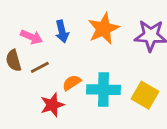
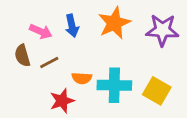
orange semicircle: (72, 83) -> (82, 78), turned -144

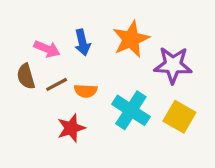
purple star: (162, 30) -> (173, 65), moved
orange semicircle: (82, 78) -> (86, 91), moved
cyan cross: (114, 85) -> (131, 110), turned 32

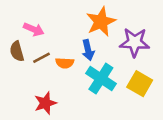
blue arrow: (82, 42) -> (88, 50), moved
red star: (71, 128) -> (45, 103), moved

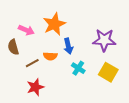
orange star: (101, 22) -> (54, 24), moved
brown line: (41, 58) -> (32, 63), moved
cyan cross: (101, 79) -> (78, 68), size x0.6

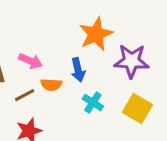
orange star: (54, 24) -> (96, 34), moved
pink arrow: (26, 30) -> (30, 61), moved

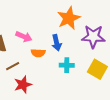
brown line: (25, 95) -> (13, 66), moved
cyan cross: (93, 103) -> (67, 65), turned -32

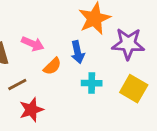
orange semicircle: (38, 53) -> (52, 66), turned -48

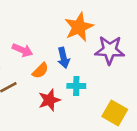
yellow square: (134, 89) -> (115, 113), moved
red star: (31, 110) -> (49, 100), moved

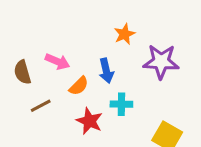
orange star: (79, 27) -> (124, 34), size x0.6
red star: (49, 100) -> (89, 121), turned -30

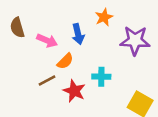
blue arrow: (106, 71) -> (78, 34), moved
brown semicircle: (22, 72) -> (17, 28), moved
brown line: (41, 106) -> (47, 81), moved

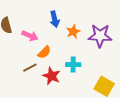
orange star: (104, 17) -> (73, 32), moved
blue arrow: (78, 34) -> (55, 19), moved

